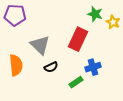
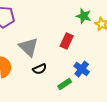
red rectangle: (78, 39) -> (67, 41), size x0.7
blue cross: (93, 67) -> (82, 69), turned -35

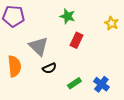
green star: (84, 16) -> (67, 16), moved
blue cross: (82, 69) -> (101, 84), moved

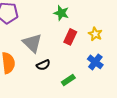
yellow star: (111, 23) -> (95, 34), moved
blue cross: (101, 84) -> (95, 62), moved

